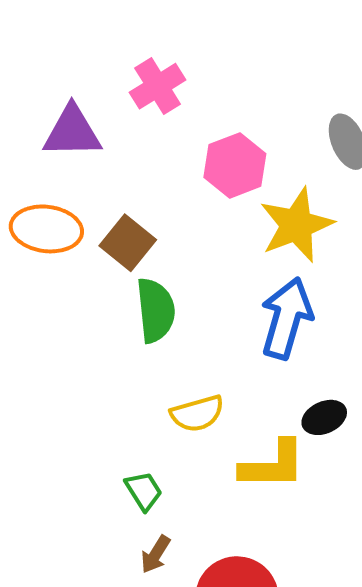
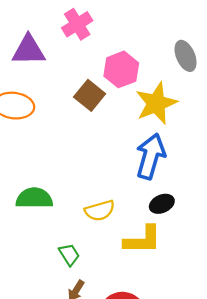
brown square: (128, 243) -> (90, 95), moved
green semicircle: (156, 310) -> (34, 198), moved, turned -84
black ellipse: (324, 417) -> (162, 204), moved

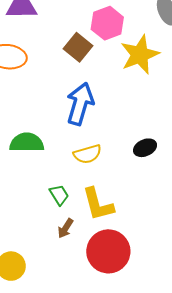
blue arrow: (151, 156) -> (80, 104), moved
yellow L-shape: (143, 240) -> (98, 204), moved, turned 75

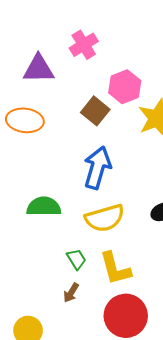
yellow semicircle: (87, 154) -> (105, 218), size x1.4
brown arrow: (65, 228) -> (71, 293), moved

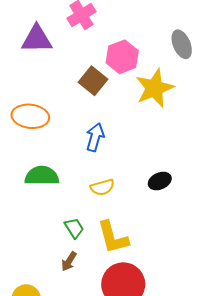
orange ellipse: (25, 120) -> (30, 116), moved
blue arrow: (97, 168) -> (95, 137), size x0.7
yellow semicircle: (105, 218) -> (102, 187), size x0.6

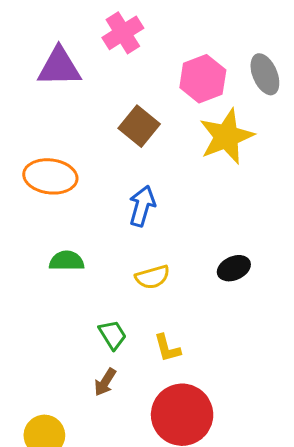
pink hexagon: (122, 57) -> (203, 79), moved
green semicircle: (42, 176) -> (67, 261), size x0.7
yellow L-shape: (113, 237) -> (167, 348), size x0.6

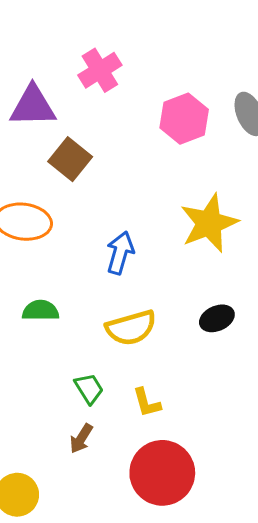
brown square: (139, 126) -> (70, 159), moved
yellow star: (226, 136) -> (209, 223), moved
yellow semicircle: (152, 277) -> (131, 328), size x1.4

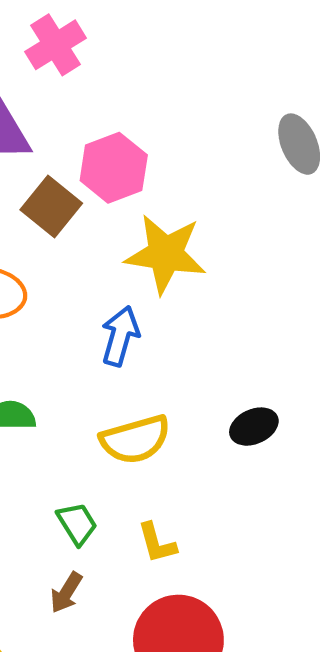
pink cross: (100, 70) -> (56, 45), moved
pink hexagon: (184, 119) -> (114, 168), moved
yellow star: (209, 223) -> (165, 254), moved, turned 30

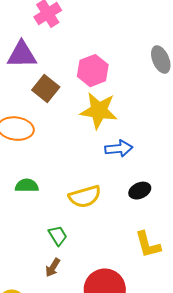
pink hexagon: (114, 168) -> (93, 71), moved
blue arrow: (120, 336) -> (119, 149), moved, turned 68
yellow L-shape: (157, 543) -> (148, 245), moved, size x1.4

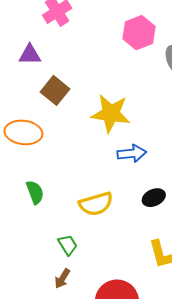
purple triangle: (22, 55) -> (30, 55), size x0.7
pink hexagon: (93, 71) -> (139, 33), moved
green semicircle: (27, 186) -> (35, 192), turned 70

